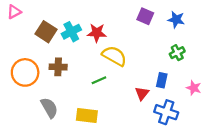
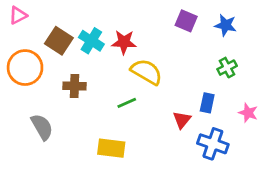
cyan cross: (71, 32) -> (91, 41), turned -30
orange circle: (25, 72) -> (25, 68), moved
gray semicircle: (49, 108) -> (42, 127), moved

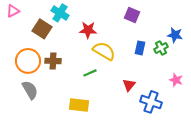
blue star: (226, 25) -> (175, 35), moved
cyan cross: (91, 41) -> (60, 13), moved
orange circle: (25, 68) -> (28, 61), moved
blue rectangle: (207, 103) -> (140, 48), moved

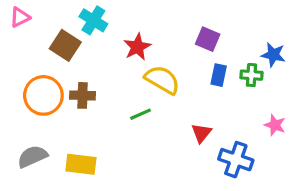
purple square: (132, 15) -> (208, 39), moved
red star: (88, 30) -> (137, 47), turned -30
green cross: (161, 48) -> (251, 75), turned 32
gray semicircle: (30, 90) -> (32, 156), moved, turned -84
yellow rectangle: (79, 105) -> (81, 164), moved

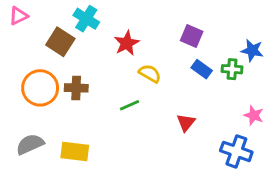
blue rectangle: (219, 75) -> (202, 69), turned -66
yellow semicircle: (162, 80) -> (150, 73), size x0.7
blue cross: (236, 160) -> (236, 151), moved

